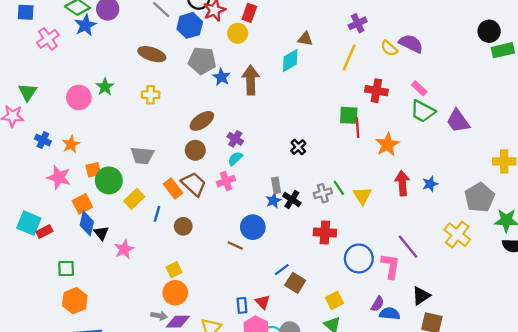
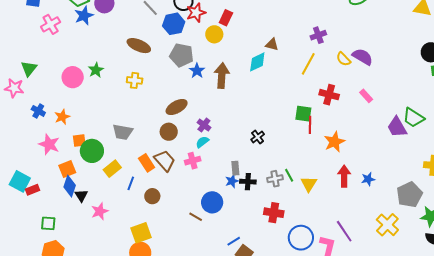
green trapezoid: (423, 111) -> (413, 118), moved
black cross: (292, 200) -> (248, 182), turned -35
yellow square: (174, 270) -> (141, 233), size x1.5

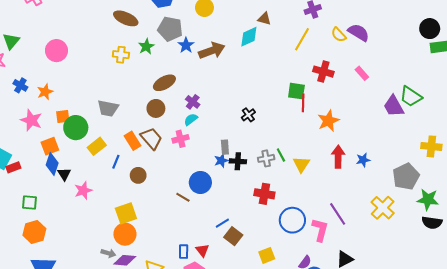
green star: (96, 70) -> (146, 46), moved
brown arrow: (222, 76) -> (212, 51), turned 65

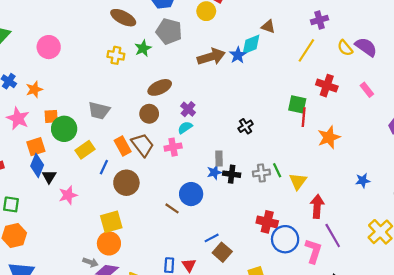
blue star: (186, 45) -> (238, 55), moved
red arrow: (338, 157) -> (317, 206), moved
brown circle: (138, 175) -> (126, 183), size x1.5
red cross: (264, 194) -> (267, 222), moved

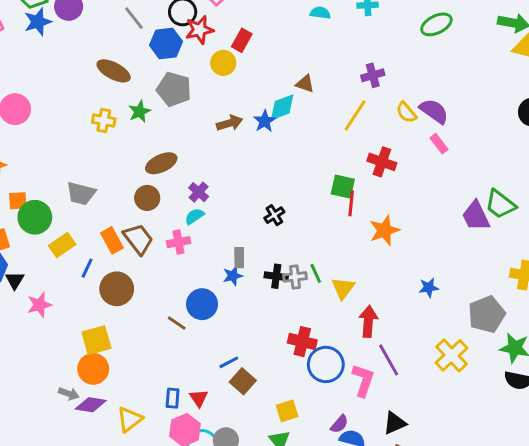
brown arrow: (211, 57) -> (230, 123), size x0.7
pink rectangle: (367, 90) -> (439, 144), moved
black cross: (232, 174) -> (276, 276), moved

